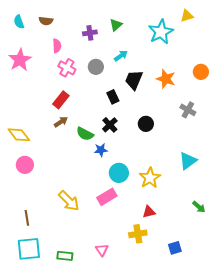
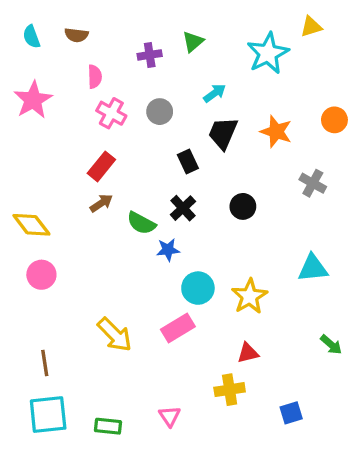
cyan arrow: (121, 56) -> (215, 93), moved
cyan triangle: (188, 161) -> (313, 268), turned 30

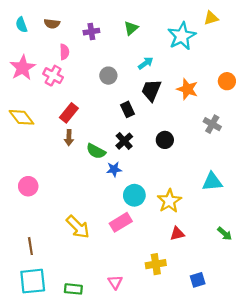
purple cross: (150, 55) -> (91, 32), moved
pink cross: (111, 113) -> (53, 76), moved
brown arrow: (101, 203) -> (69, 138), turned 126
yellow diamond: (31, 225) -> (21, 117), moved
red triangle: (248, 353) -> (177, 234), moved

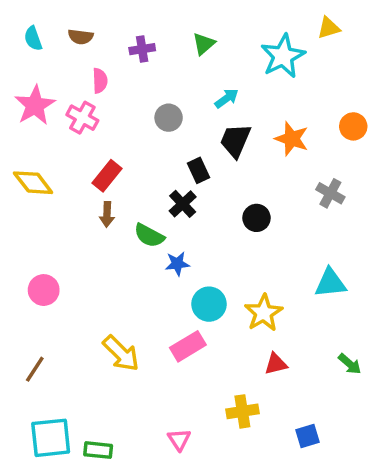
black cross: (124, 141) -> (183, 204), moved
brown line: (30, 246) -> (35, 369), moved, turned 42
green rectangle: (73, 289) -> (98, 450), moved

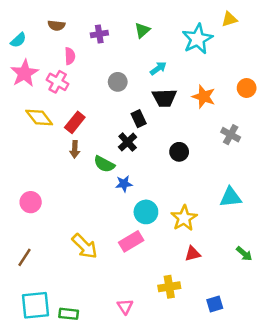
cyan semicircle: (33, 38) -> (18, 40), moved, turned -112
black trapezoid: (235, 141) -> (164, 98), turned -115
yellow diamond: (33, 183) -> (39, 117), moved

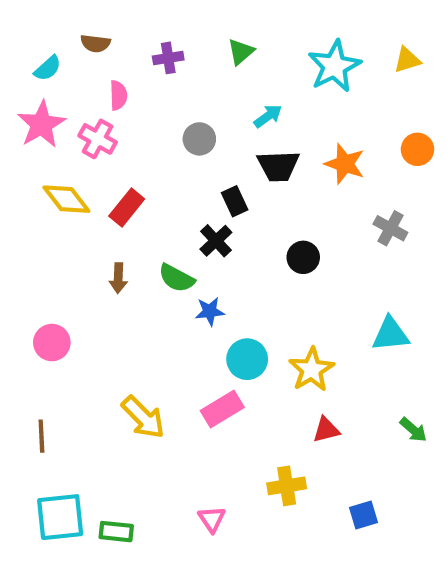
yellow triangle: (229, 19) -> (407, 60), moved
cyan semicircle: (18, 40) -> (48, 68), moved
brown arrow: (75, 149) -> (118, 278), moved
brown line: (24, 257) -> (41, 436), turned -36

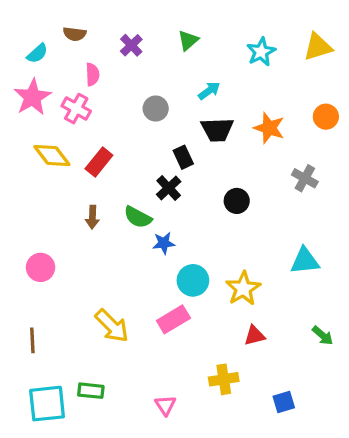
purple cross: (168, 58) -> (131, 45), turned -35
yellow triangle: (407, 60) -> (318, 47), size x1.4
cyan star: (334, 66) -> (261, 52), size x0.7
green rectangle: (116, 532) -> (91, 391), moved

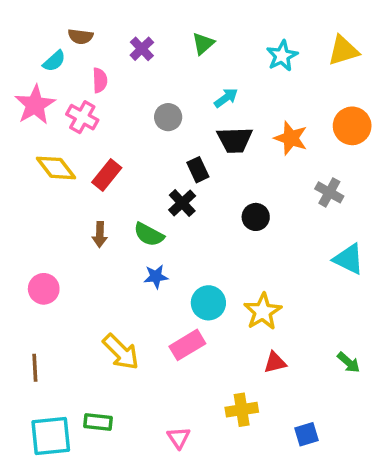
cyan semicircle: (37, 53) -> (54, 61), moved
orange circle: (326, 117) -> (352, 126), size x1.4
blue star: (164, 243) -> (156, 277), moved
cyan triangle: (305, 261) -> (349, 259), moved, turned 32

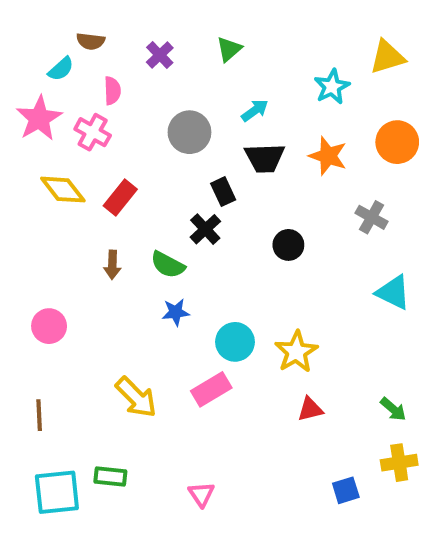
cyan star: (282, 56) -> (332, 87), moved
gray circle: (168, 117) -> (189, 132), size x1.4
yellow cross: (242, 410) -> (399, 463), moved

